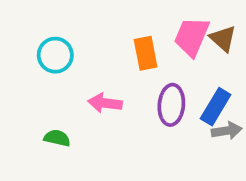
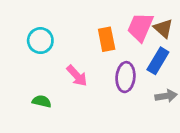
pink arrow: (105, 103) -> (77, 76), turned -140
blue rectangle: (216, 107) -> (158, 61), moved

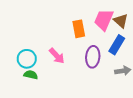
cyan circle: (40, 41) -> (27, 59), moved

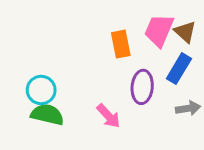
pink arrow: (57, 56) -> (109, 116), moved
green semicircle: (31, 75) -> (47, 114), size x1.5

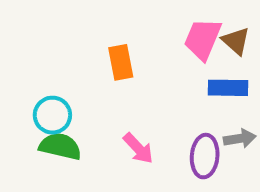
orange rectangle: (121, 44) -> (121, 62), moved
blue rectangle: (179, 69) -> (228, 88), turned 60
purple ellipse: (142, 87) -> (205, 156), moved

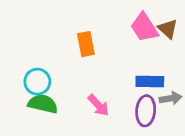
pink trapezoid: (203, 39) -> (144, 27), turned -56
blue rectangle: (228, 88) -> (150, 82), moved

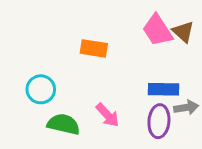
orange rectangle: (86, 44) -> (94, 48), turned -70
green semicircle: (43, 104) -> (64, 124), moved

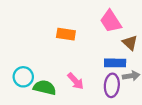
brown triangle: (183, 32) -> (130, 43), moved
cyan circle: (41, 89) -> (23, 77), moved

